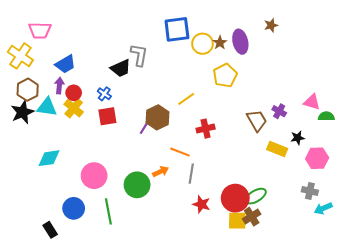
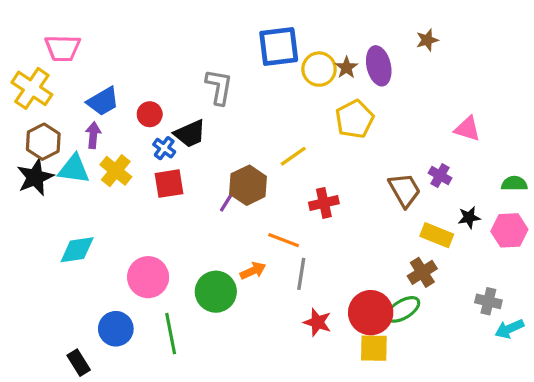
black trapezoid: (121, 68) -> (190, 134), moved
red circle: (74, 93) -> (150, 114), moved
pink triangle: (312, 102) -> (467, 129), moved
pink hexagon: (317, 158) -> (509, 230), moved
brown cross: (252, 217) -> (422, 272), moved

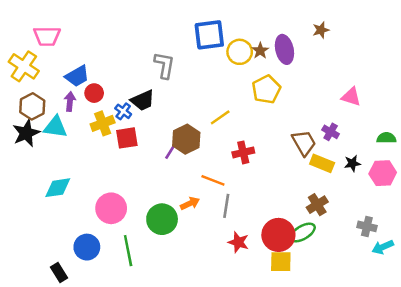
red circle: (150, 114) -> (94, 93), moved
yellow cross: (116, 171) -> (103, 123), moved, turned 30
yellow rectangle: (437, 235) -> (322, 163), moved

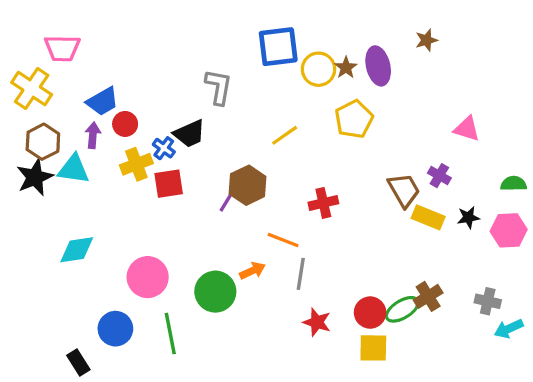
yellow line: (220, 117) -> (285, 135), moved
brown cross: (317, 205) -> (428, 296), moved
red circle: (278, 235) -> (370, 313), size x0.7

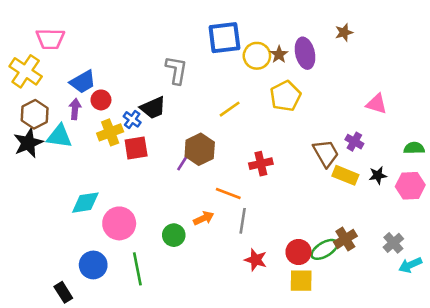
cyan diamond: (77, 250) -> (85, 203), moved
green circle: (215, 292) -> (174, 235), size x0.7
gray cross: (488, 301) -> (393, 243), turned 36

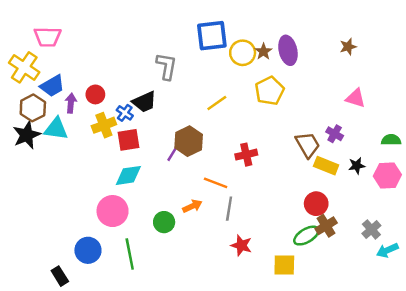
brown star: (344, 32) -> (348, 47), moved
blue trapezoid: (83, 82) -> (52, 86), moved
cyan diamond: (85, 203) -> (128, 175), moved
red circle: (299, 252) -> (316, 204), moved

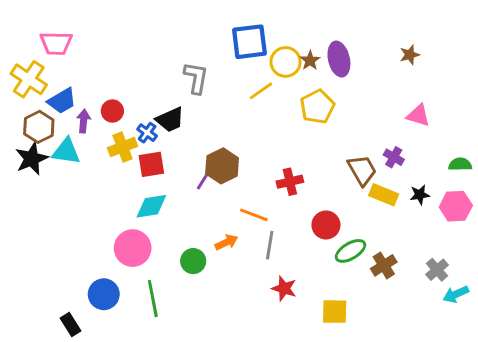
yellow line: (217, 103) -> (261, 91), moved
red circle: (316, 204) -> (326, 225), moved
green ellipse: (306, 236) -> (350, 251), moved

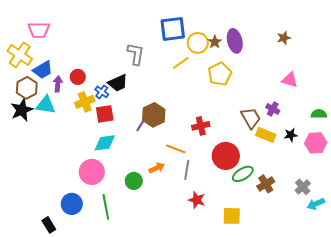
red circle: (326, 225) -> (226, 156), size x1.4

